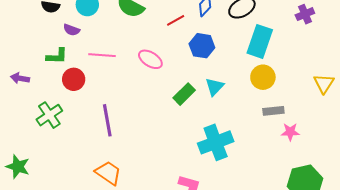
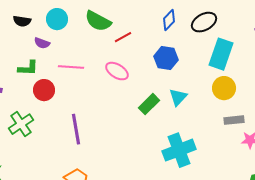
red line: (176, 20) -> (123, 37), moved

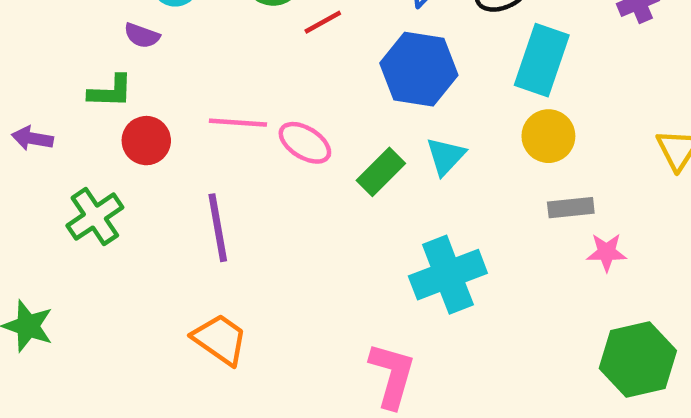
blue hexagon: (166, 58) -> (419, 69), size x1.4
pink line: (71, 67) -> (238, 123), moved
pink ellipse: (117, 71) -> (305, 143), moved

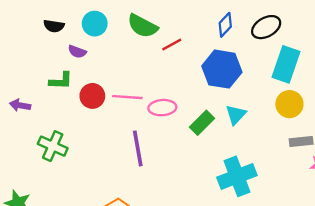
red circle: (146, 141) -> (92, 96), moved
pink ellipse: (305, 143) -> (162, 108), turned -36
green cross: (95, 217) -> (53, 146), turned -32
purple line: (218, 228) -> (138, 148), moved

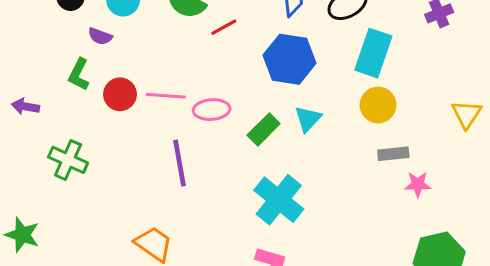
green L-shape: (61, 81) -> (79, 74), turned 115
cyan cross: (237, 176) -> (279, 200), moved, turned -30

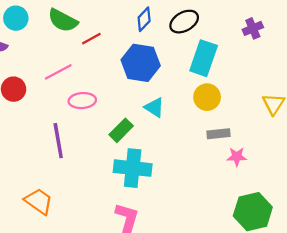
pink line: (166, 96) -> (58, 72), moved, turned -32
cyan triangle: (308, 119) -> (154, 107), turned -40
green rectangle: (264, 129) -> (121, 130), moved
cyan cross: (279, 200) -> (133, 168), turned -33

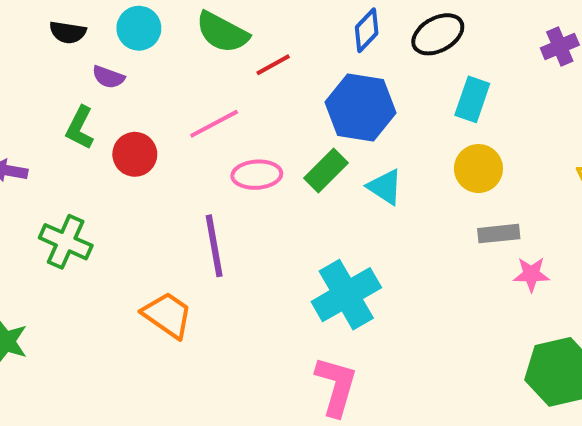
cyan rectangle: (204, 58) -> (472, 99), size x0.7
green rectangle: (121, 130) -> (326, 171), moved
cyan cross: (133, 168) -> (346, 295), turned -36
orange trapezoid: (39, 201) -> (167, 315), moved

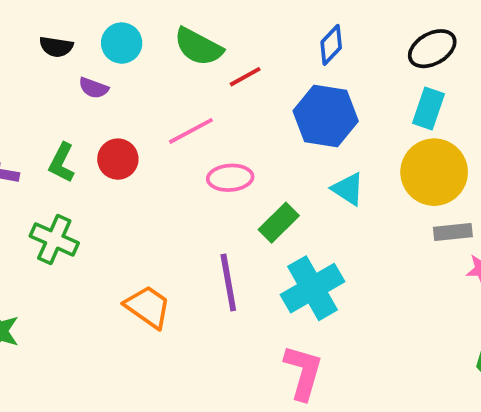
black ellipse: (438, 34) -> (432, 49), moved
green L-shape: (80, 128) -> (62, 163), moved
yellow circle: (478, 169) -> (434, 172), size x1.5
green rectangle: (326, 171) -> (279, 223), moved
purple line: (214, 246) -> (228, 283), moved

